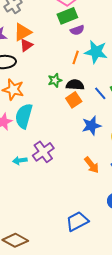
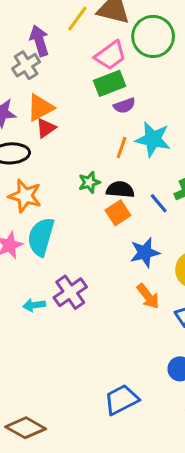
orange arrow: (92, 165) -> (148, 296), moved

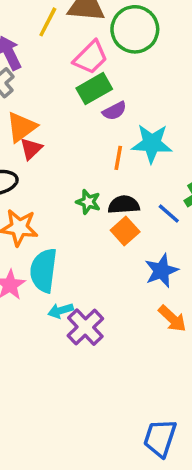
green star: (89, 182) -> (88, 202), turned -30
cyan arrow: (34, 305) -> (61, 311), moved
blue trapezoid: (121, 400) -> (160, 438), turned -36

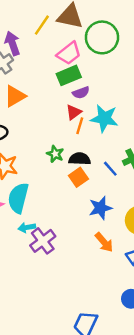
red triangle: (31, 149) -> (74, 112), moved

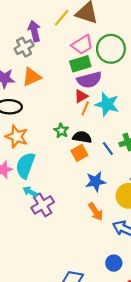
green circle: (102, 37) -> (111, 49), moved
purple semicircle: (81, 93) -> (89, 80), size x1.6
cyan arrow: (27, 227) -> (30, 192), turned 32

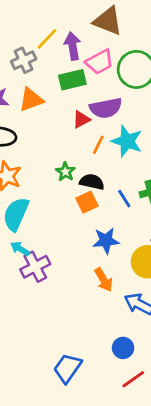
yellow line: (62, 18) -> (47, 39), moved
purple arrow: (34, 31) -> (73, 46), moved
green rectangle: (80, 64) -> (72, 80), moved
red triangle: (81, 96) -> (81, 119), moved

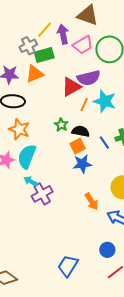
green rectangle: (72, 80) -> (44, 55), moved
red triangle: (81, 119) -> (71, 87), size x1.5
blue star: (106, 241) -> (82, 164), moved

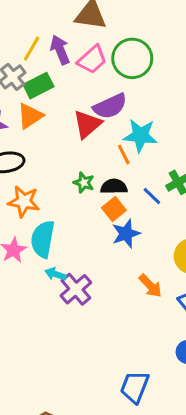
orange line: (84, 105) -> (124, 155), moved, turned -40

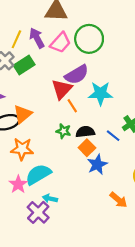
orange triangle: (30, 116) -> (23, 114), moved
orange line: (124, 155) -> (72, 106), moved
cyan semicircle: (43, 239) -> (38, 174), turned 55
purple cross: (76, 289) -> (38, 212), moved

